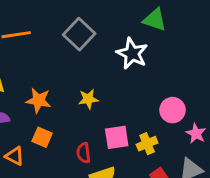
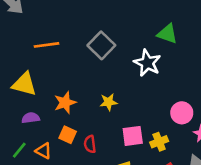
orange star: (38, 100) -> (65, 103), turned -30
red semicircle: (84, 153) -> (90, 144), moved

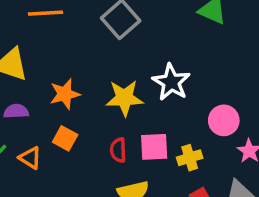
white star: (147, 63) -> (171, 82), moved
yellow star: (108, 102) -> (124, 98), size x1.5
red semicircle: (90, 144) -> (118, 150), moved

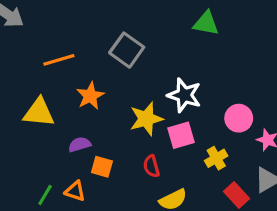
orange star: (65, 94) -> (90, 96), moved
purple semicircle: (16, 111) -> (80, 145), moved
pink square: (154, 147) -> (181, 135), moved

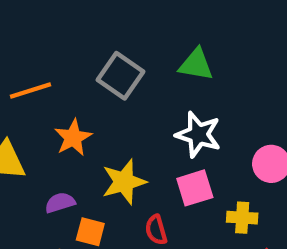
green triangle: (206, 23) -> (196, 64), moved
yellow star: (146, 119) -> (124, 182), moved
yellow cross: (216, 158) -> (242, 218), turned 35

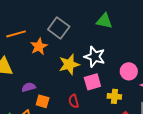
green triangle: (196, 64) -> (104, 21), moved
orange star: (73, 138) -> (39, 46), moved
yellow star: (124, 182) -> (69, 64), moved

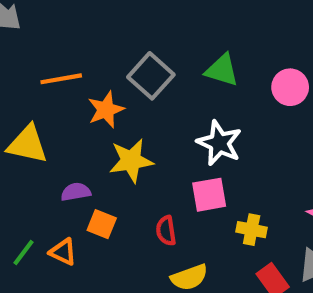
green triangle: (104, 21) -> (222, 70), moved
yellow star: (69, 64) -> (131, 161), moved
pink circle: (129, 71) -> (290, 87), moved

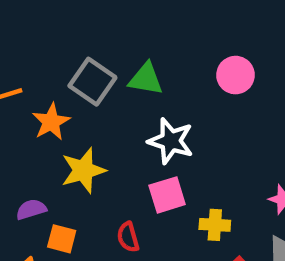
green triangle: (222, 70) -> (146, 79), moved

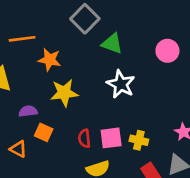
gray square: (92, 82) -> (85, 19), moved
orange star: (51, 122) -> (50, 60), turned 30
pink square: (167, 195) -> (111, 138), moved

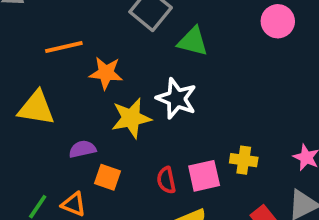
pink circle: (167, 51) -> (278, 21), moved
white star: (121, 84) -> (176, 99), moved
yellow cross: (139, 140) -> (244, 160), moved

